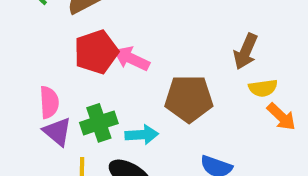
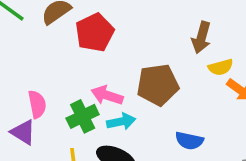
red pentagon: (96, 52) -> (95, 32), moved
pink arrow: (132, 59) -> (107, 95), moved
purple triangle: (57, 132) -> (23, 132), moved

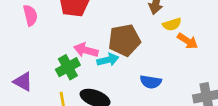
pink semicircle: (37, 104) -> (30, 15), moved
cyan arrow: (121, 122) -> (108, 60), moved

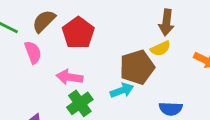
yellow semicircle: (172, 24) -> (160, 48), moved
pink arrow: (86, 50) -> (70, 77), moved

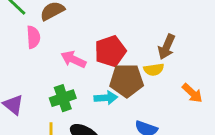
red pentagon: (78, 33) -> (110, 51), moved
pink arrow: (70, 77) -> (73, 59), moved

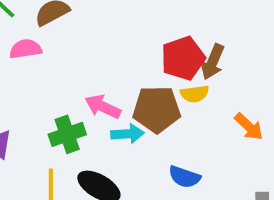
pink semicircle: (33, 37) -> (25, 49), turned -95
red pentagon: (110, 51) -> (183, 58), moved
pink arrow: (73, 59) -> (103, 107), moved

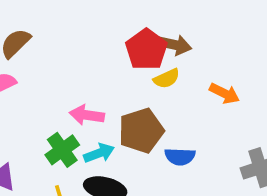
brown arrow: (213, 62) -> (174, 45), turned -84
brown pentagon: (157, 109) -> (141, 131), moved
cyan arrow: (128, 134) -> (99, 153), moved

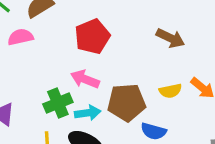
red pentagon: (146, 50) -> (92, 37), moved
yellow semicircle: (167, 79) -> (170, 91), moved

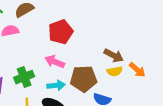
brown arrow: (170, 38) -> (114, 55), moved
green cross: (58, 103) -> (24, 77), moved

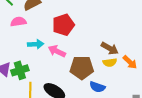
green cross: (24, 77) -> (20, 70), moved
cyan arrow: (56, 85) -> (36, 44), moved

